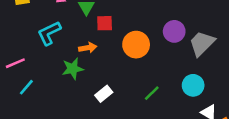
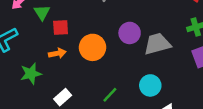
gray trapezoid: (202, 43) -> (157, 44), turned 32
orange arrow: (88, 48) -> (57, 53), moved

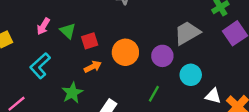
purple circle: (130, 33) -> (162, 56), moved

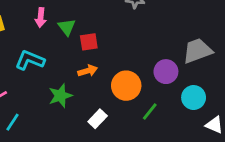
pink arrow: (43, 26) -> (41, 18), turned -35
orange circle: (125, 52) -> (126, 86), moved
cyan L-shape: (40, 66) -> (30, 60), turned 55

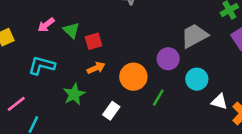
pink arrow: (41, 18) -> (46, 25), turned 54

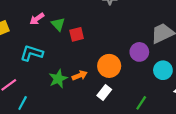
orange arrow: (96, 68) -> (80, 75), moved
green line: (158, 98) -> (141, 103), moved
white rectangle: (111, 111) -> (104, 93), moved

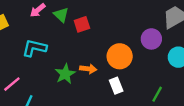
orange arrow: (80, 75) -> (88, 69), turned 32
white rectangle: (104, 93) -> (116, 86), turned -56

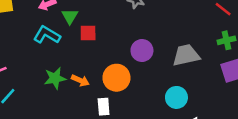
purple circle: (151, 39) -> (142, 51), moved
cyan L-shape: (34, 48) -> (47, 35), moved

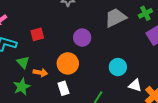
green triangle: (70, 16) -> (23, 62), moved
gray trapezoid: (186, 55) -> (115, 18), moved
green star: (55, 78) -> (22, 87), moved

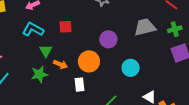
cyan circle: (118, 67) -> (131, 68), moved

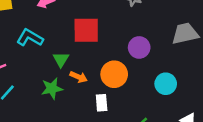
red square: (65, 27) -> (86, 30), size x1.6
cyan L-shape: (33, 29) -> (30, 38), moved

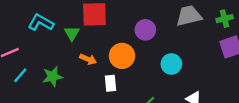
green triangle: (61, 60) -> (72, 33), moved
green star: (52, 88) -> (52, 77), moved

